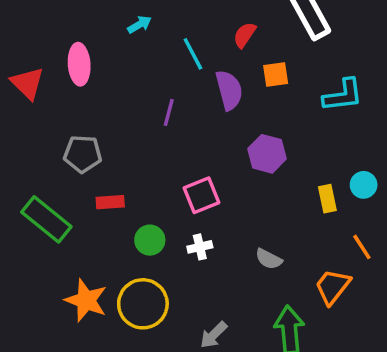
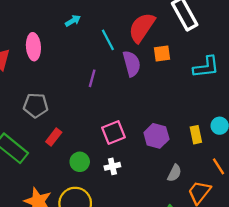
red semicircle: (245, 35) -> (142, 28), size x1.8
purple hexagon: (267, 154) -> (156, 136), moved
red rectangle: (110, 202) -> (54, 137), turned -48
gray semicircle: (269, 259) -> (174, 173), moved, turned -90

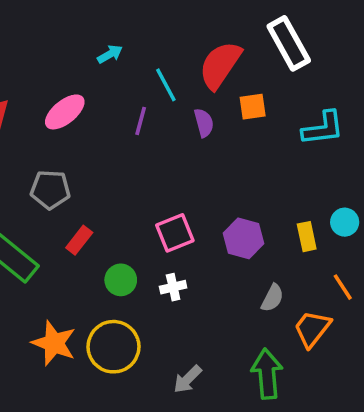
pink ellipse: (33, 47) -> (65, 112), moved, turned 55
purple semicircle: (132, 64) -> (204, 123), size x0.7
purple line: (92, 78) -> (141, 121), moved

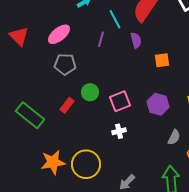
orange square: (253, 107) -> (162, 60), moved
gray pentagon: (50, 190) -> (65, 64), moved
green circle: (121, 280) -> (90, 92), moved
orange star: (54, 343) -> (53, 162), turned -30

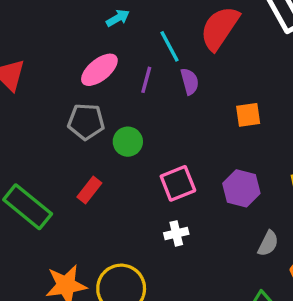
pink ellipse: (59, 34) -> (99, 70), moved
purple semicircle: (136, 40) -> (190, 81), moved
green circle: (90, 92) -> (128, 142), moved

